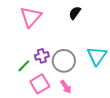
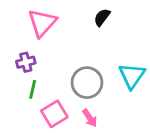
purple cross: (42, 56) -> (26, 62), moved
green line: (24, 66) -> (33, 89), turned -32

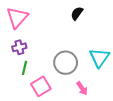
pink triangle: (42, 23) -> (17, 17), moved
pink arrow: (90, 118) -> (82, 88), moved

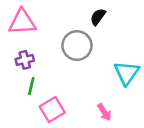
pink triangle: (17, 17) -> (22, 22), turned 45
gray circle: (66, 63) -> (77, 46), moved

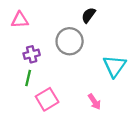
pink triangle: (22, 22) -> (20, 20), size x0.7
purple cross: (25, 60) -> (32, 54), moved

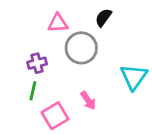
pink triangle: (20, 20) -> (58, 23), moved
pink arrow: (94, 102) -> (88, 100), moved

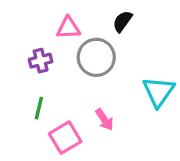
purple cross: (37, 63) -> (41, 61), moved

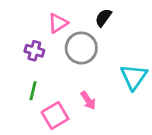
pink triangle: (68, 28) -> (58, 23), turned -30
purple cross: (41, 61) -> (34, 51), turned 30

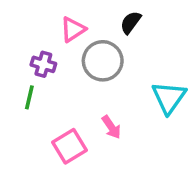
green line: (33, 91) -> (29, 97), moved

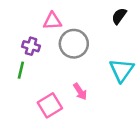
black semicircle: (131, 22) -> (119, 16), moved
pink triangle: (73, 29) -> (52, 21), turned 30

